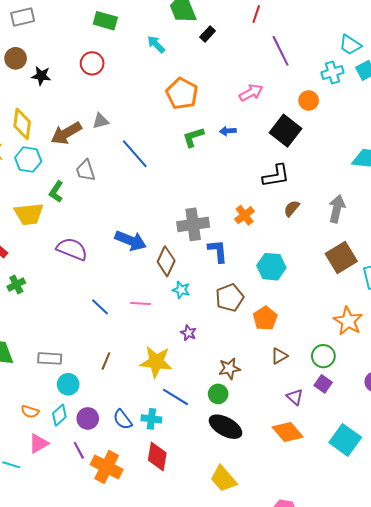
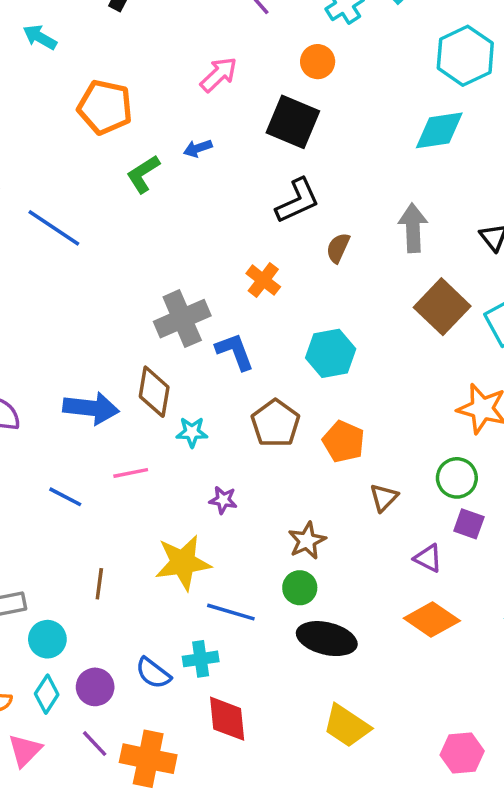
blue arrow: (131, 241) -> (91, 408), moved

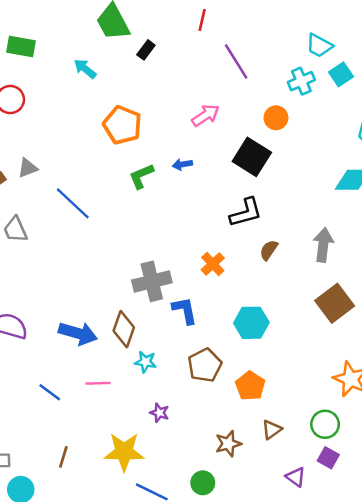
brown star: (307, 541) -> (228, 444), moved

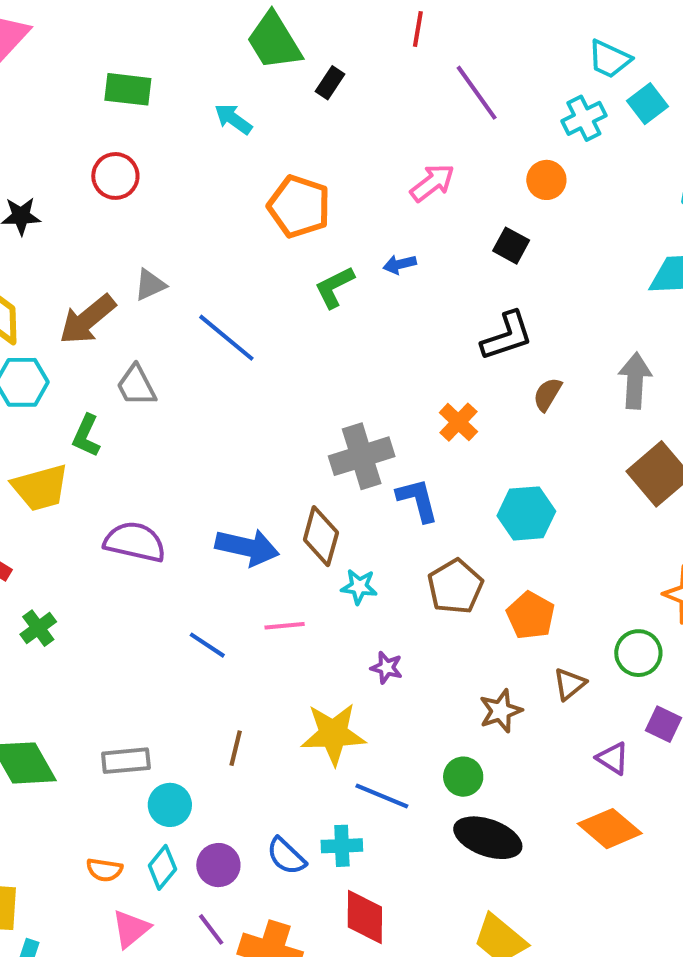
black square: (252, 157) -> (511, 246), size x0.6
green circle: (325, 424) -> (638, 653), moved

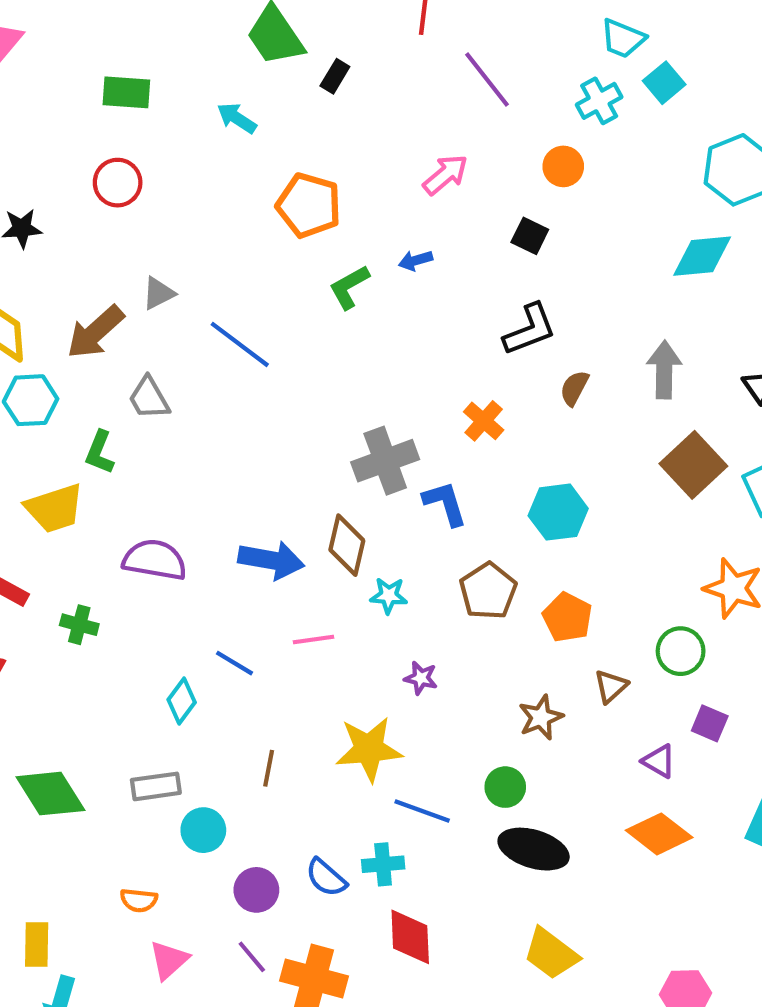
green cross: (38, 628) -> (79, 625), moved, turned -36
cyan diamond: (162, 867) -> (182, 701), moved

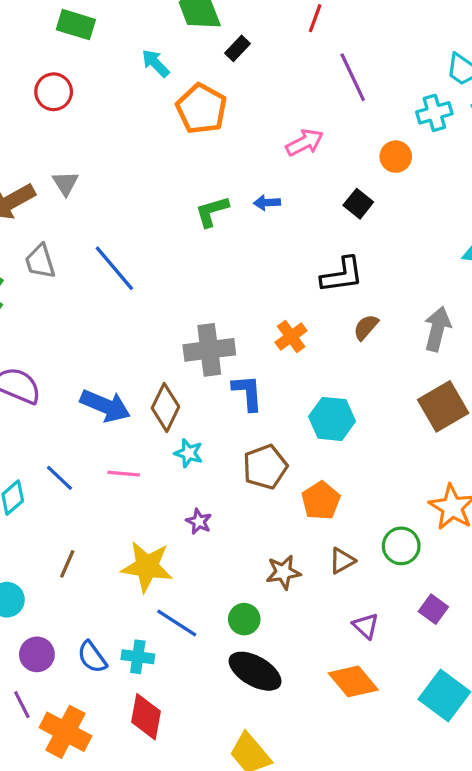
orange pentagon: (309, 205) -> (201, 109), moved
gray triangle: (158, 293) -> (66, 183), turned -48
blue line: (240, 344) -> (114, 268), moved
purple square: (710, 723) -> (433, 609), moved

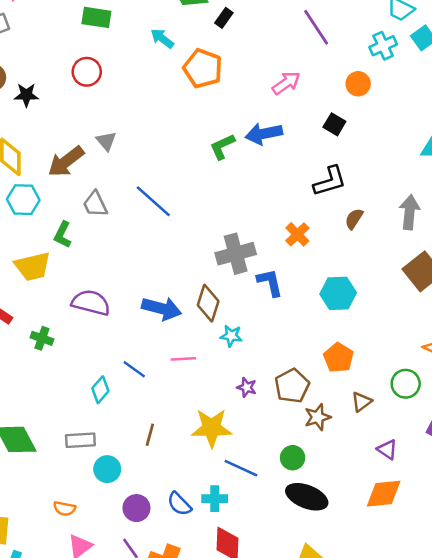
blue arrow: (267, 203) -> (264, 134), size x1.8
brown pentagon: (265, 467) -> (292, 386), moved
orange diamond: (353, 681) -> (384, 494), turned -48

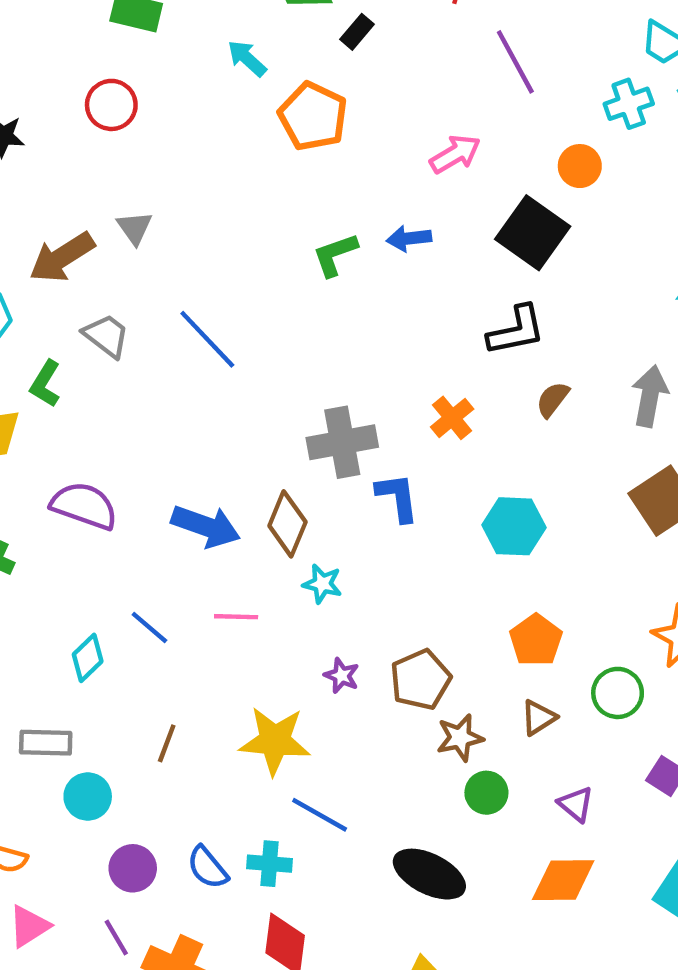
black square: (334, 124) -> (533, 233), size x1.8
blue arrow: (264, 134) -> (409, 238), size x0.7
gray trapezoid: (95, 204) -> (106, 336), turned 148
orange pentagon: (339, 358) -> (536, 640), moved
green circle: (293, 458) -> (486, 793), moved

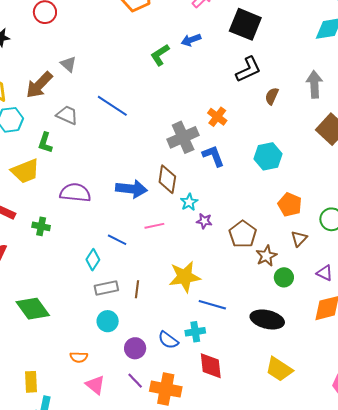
orange cross: (452, 418) -> (217, 117), moved
cyan star: (322, 584) -> (189, 202), turned -30
purple star: (342, 676) -> (204, 221), moved
gray rectangle: (46, 743) -> (106, 288), moved
pink triangle: (29, 926) -> (95, 385), turned -35

